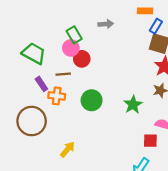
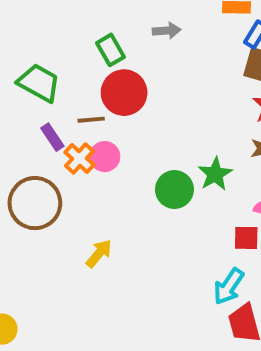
pink circle: (71, 48) -> (105, 157), moved
red circle: (82, 59) -> (124, 93), size x1.5
orange cross: (57, 96) -> (79, 158), turned 35
green circle: (92, 100) -> (174, 189), moved

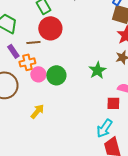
pink circle: (105, 157) -> (38, 74), moved
orange cross: (79, 158) -> (27, 62), turned 35
green circle: (174, 189) -> (56, 75), moved

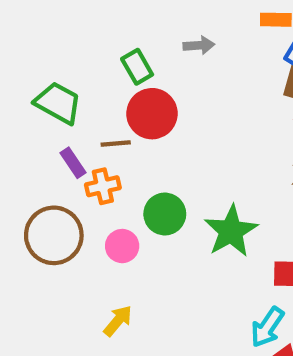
green star: (97, 70) -> (231, 231), moved, size x1.4
pink circle: (38, 74) -> (122, 246), moved
yellow arrow: (37, 111) -> (118, 321), moved

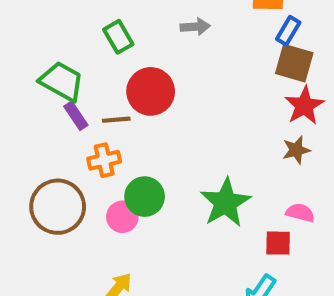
green rectangle: (137, 67) -> (118, 37), moved
purple rectangle: (73, 163) -> (76, 116), moved
green circle: (165, 214) -> (145, 197), moved

